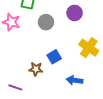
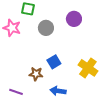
yellow cross: (89, 48) -> (88, 68), moved
blue arrow: (75, 80) -> (58, 91), moved

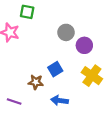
purple circle: (74, 19) -> (84, 45), moved
gray circle: (46, 28) -> (66, 32), moved

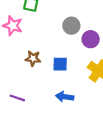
blue square: (55, 69) -> (60, 64), turned 32
brown star: (36, 82) -> (33, 58), moved

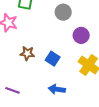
gray circle: (71, 26) -> (63, 12), moved
blue square: (60, 64) -> (53, 59), turned 32

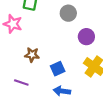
blue square: (53, 59) -> (58, 69), moved, turned 32
purple line: (12, 90) -> (21, 83), moved

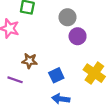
purple circle: (86, 37) -> (78, 36), moved
purple line: (21, 83) -> (15, 80), moved

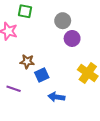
blue square: (56, 75) -> (42, 75), moved
purple line: (15, 80) -> (14, 89), moved

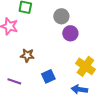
blue square: (42, 75) -> (48, 76), moved
blue arrow: (56, 97) -> (79, 89), moved

